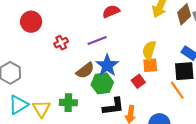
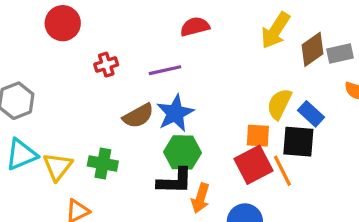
yellow semicircle: (149, 50) -> (279, 104), moved
orange square: (150, 65) -> (258, 136), moved
red square: (138, 81) -> (254, 165), moved, size x1.6
green hexagon: (102, 83) -> (182, 152), moved

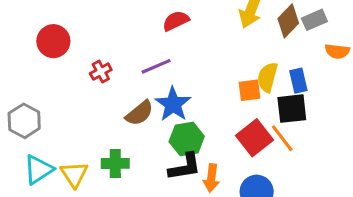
blue rectangle: (311, 114) -> (298, 81), turned 45
orange square: (258, 136) -> (249, 90), moved

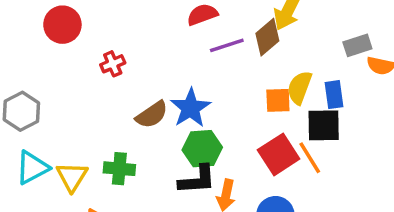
gray rectangle: (314, 20) -> (357, 45), moved
brown diamond: (288, 21) -> (267, 37), moved
purple line: (156, 66) -> (227, 45), moved

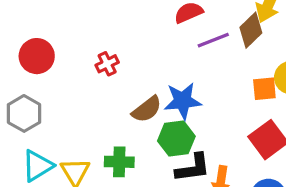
red circle: (62, 25) -> (37, 56), moved
blue star: (190, 108) -> (183, 101), turned 30
green hexagon: (202, 149) -> (176, 139), moved

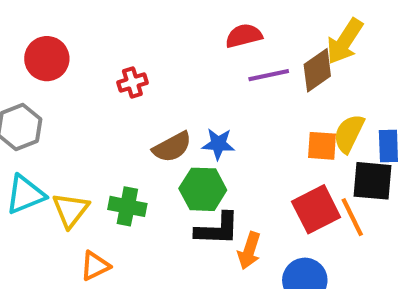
blue star: (183, 101) -> (218, 144), size x0.7

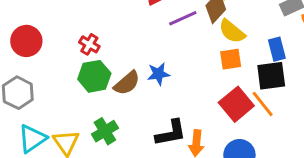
red cross: (132, 83) -> (89, 44), turned -30
yellow semicircle: (349, 133) -> (232, 31), moved, turned -64
green hexagon: (203, 189) -> (94, 76), moved
green cross: (127, 206) -> (105, 131), turned -30

